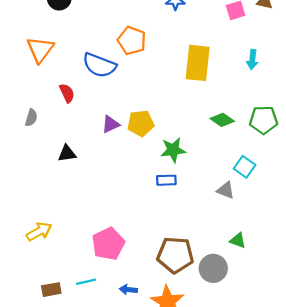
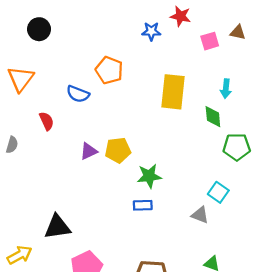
blue semicircle: (99, 65) -> (78, 94), size x0.7
green diamond: (222, 120) -> (213, 117), moved, turned 50
black triangle: (67, 153) -> (57, 227), moved, size x1.5

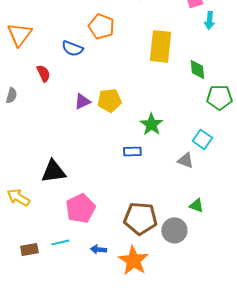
cyan arrow: (226, 89) -> (209, 20), moved
green star: (149, 176) -> (151, 124), moved, turned -30
yellow arrow: (20, 255) -> (18, 197), turned -120

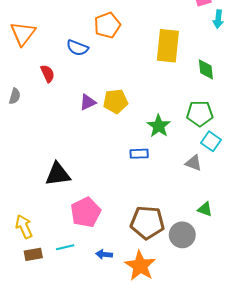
orange pentagon: (101, 26) -> (107, 25), turned 30
green pentagon: (219, 97) -> (200, 114), moved
yellow arrow: (18, 197) -> (24, 227), moved, turned 35

